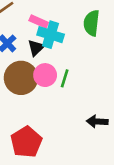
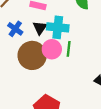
cyan cross: (51, 35) -> (58, 27), moved

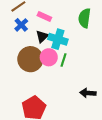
blue cross: (15, 29) -> (21, 25), moved

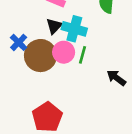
blue cross: (21, 25) -> (19, 42), moved
black arrow: (88, 93) -> (116, 78), moved, turned 35

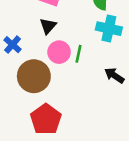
cyan cross: (74, 29) -> (109, 29), moved
brown circle: (40, 56) -> (34, 76), moved

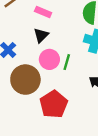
red pentagon: (46, 119) -> (54, 104), moved

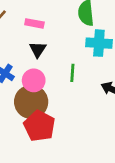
pink circle: (49, 59) -> (34, 80), moved
red pentagon: (54, 104) -> (39, 126), moved

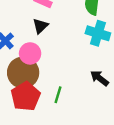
green line: (72, 73) -> (58, 95), moved

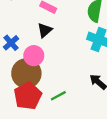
green line: (58, 95) -> (58, 96), turned 42

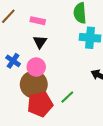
red pentagon: (28, 96) -> (40, 104), turned 30

